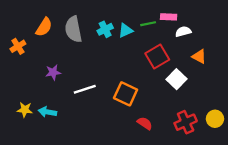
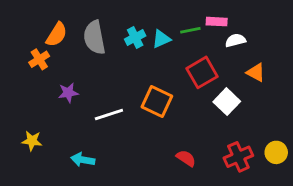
orange cross: (18, 46) -> (39, 59), moved
orange square: (126, 94) -> (157, 102), moved
cyan arrow: (47, 112) -> (83, 160), moved

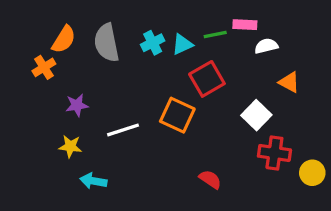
red square: (202, 72) -> (207, 79), moved
yellow star: (32, 141) -> (70, 146), moved
red cross: (238, 157) -> (274, 153), moved, turned 32

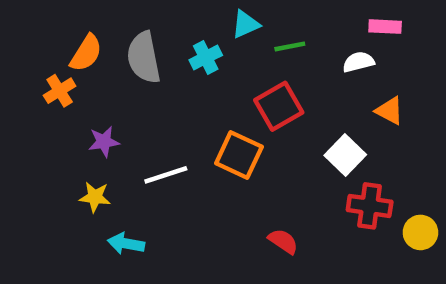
pink rectangle: (245, 25) -> (385, 27), moved
cyan triangle: (182, 44) -> (246, 24), moved

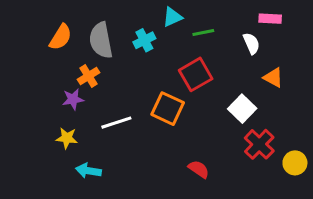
white semicircle: (358, 62) -> (251, 43), turned 80
orange cross: (60, 91) -> (88, 76), moved
red cross: (370, 206) -> (259, 144), turned 36

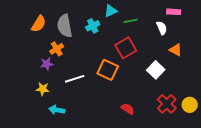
red cross: (259, 144) -> (167, 104), moved

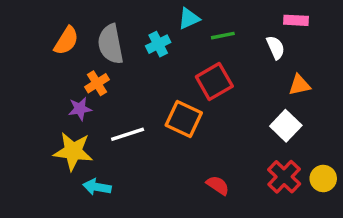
orange triangle: (176, 50) -> (299, 85), turned -40
white square: (156, 70) -> (286, 126), moved
yellow star: (43, 89) -> (73, 151), size x1.6

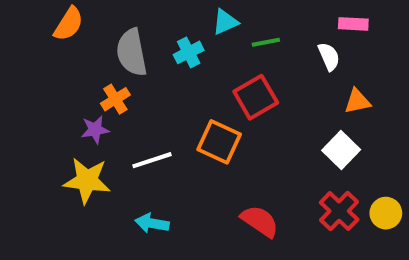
orange semicircle: (66, 41) -> (69, 24), moved
red semicircle: (218, 185) -> (260, 221), size x1.4
cyan arrow: (97, 187) -> (152, 223), moved

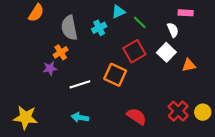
green line: (266, 42) -> (140, 22), turned 56
orange triangle: (357, 101) -> (189, 65), moved
white square: (341, 150) -> (166, 52), moved
yellow star: (87, 181) -> (25, 117), moved

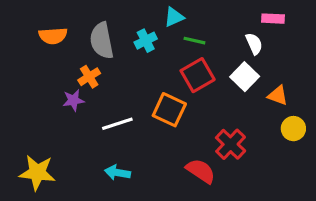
orange semicircle: (36, 13) -> (53, 36), moved, turned 54
green line: (140, 22) -> (194, 41), moved, turned -32
orange triangle: (189, 65) -> (278, 96), turned 32
red cross: (178, 111) -> (231, 144), moved
yellow circle: (203, 112) -> (293, 129), moved

